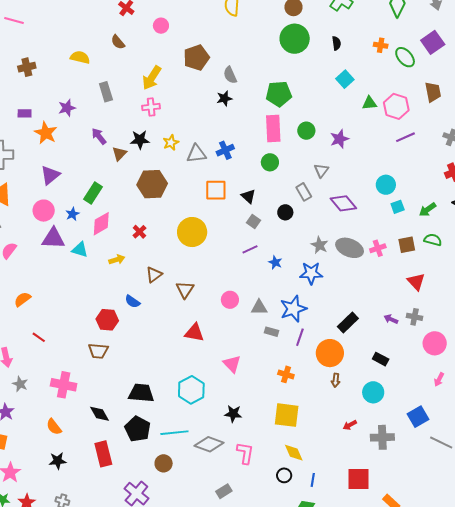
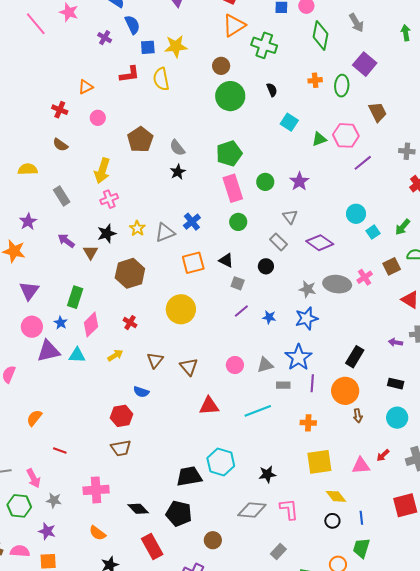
green ellipse: (405, 57) -> (342, 86), turned 60
pink triangle: (232, 364) -> (361, 466), moved, turned -36
black trapezoid: (141, 393) -> (189, 476), moved
cyan line: (174, 433) -> (258, 411), moved

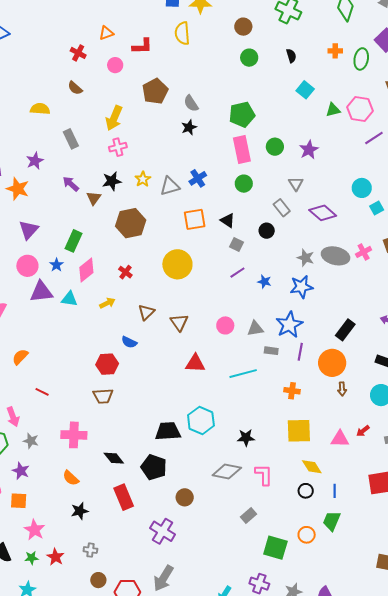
red L-shape: (129, 74) -> (142, 46), moved
green circle: (230, 96) -> (249, 58), size x0.6

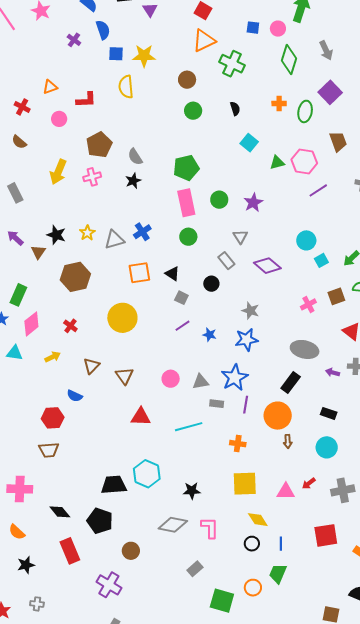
pink cross: (118, 147) -> (92, 177), moved
black star: (112, 181) -> (56, 235), turned 30
gray ellipse: (336, 256) -> (305, 349), moved

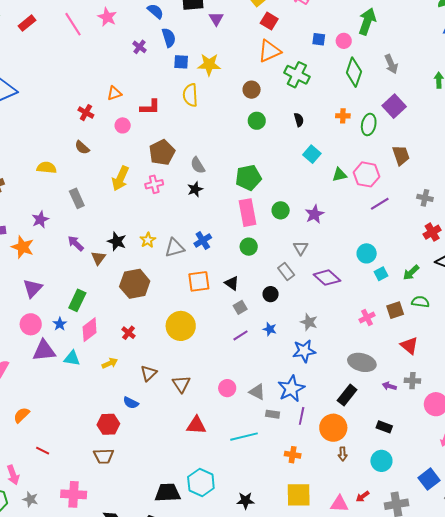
gray square: (181, 298) -> (240, 307), turned 32
blue star: (209, 335) -> (270, 329), moved
gray triangle: (201, 382) -> (257, 392), turned 36

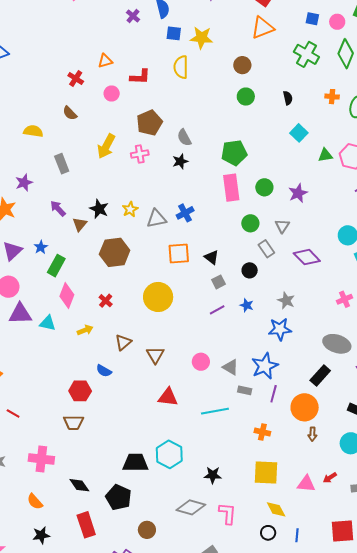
green cross: (297, 75) -> (306, 54), moved
green circle: (249, 247) -> (250, 223), moved
blue star: (60, 324) -> (41, 247), moved
pink diamond: (90, 330) -> (67, 296), turned -35

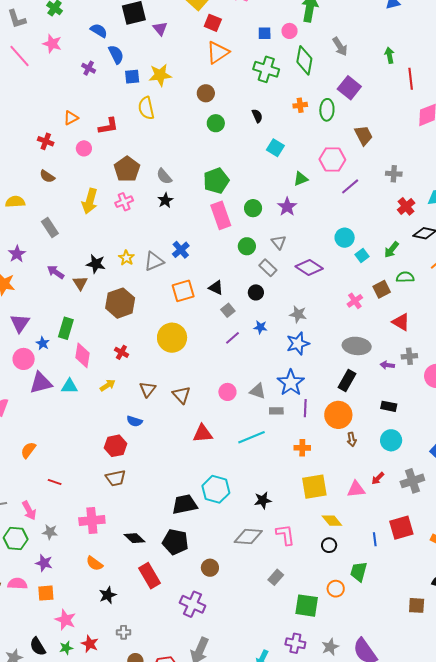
green triangle: (325, 155) -> (301, 179), moved
blue star: (41, 247) -> (43, 343), moved
blue line: (297, 535) -> (375, 539), moved

